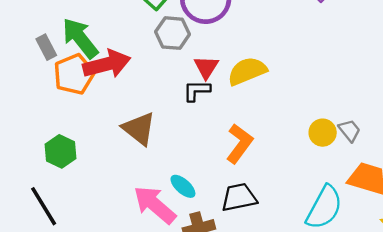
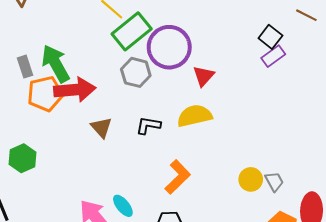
red triangle: (206, 67) -> (204, 76), moved
brown triangle: (139, 129) -> (101, 127), moved, size x0.7

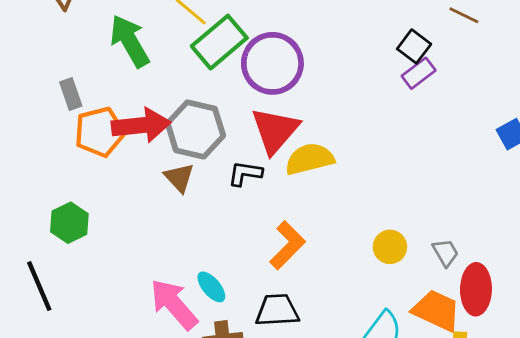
green arrow: (56, 64) -> (130, 41), moved
gray hexagon: (136, 72) -> (195, 130), moved, size x1.4
red triangle: (204, 76) -> (275, 130), moved, size x1.6
gray trapezoid: (274, 181) -> (445, 253), moved

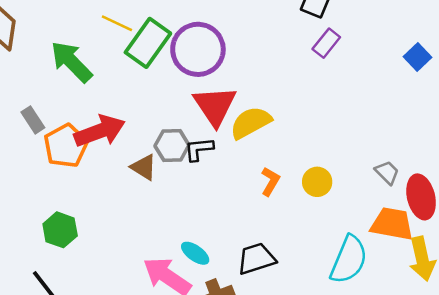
purple rectangle: (419, 73) -> (326, 43), moved
gray hexagon: (195, 130) -> (172, 145), moved, size x0.7
orange L-shape: (287, 245) -> (270, 181), moved, size x0.7
yellow circle: (390, 247) -> (317, 182), moved

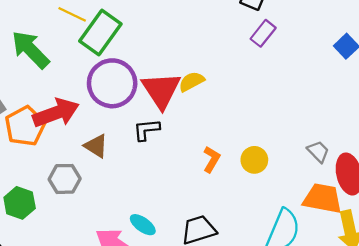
purple circle: (198, 49) -> (112, 83), moved
yellow semicircle: (251, 123) -> (192, 82), moved, size x0.7
gray hexagon: (172, 145) -> (65, 179), moved

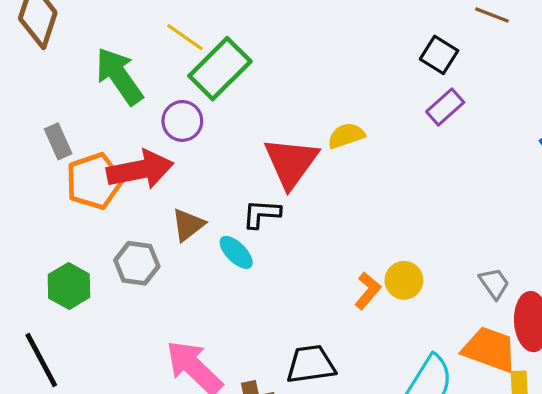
yellow semicircle: (192, 82) -> (346, 136), moved
purple circle: (112, 83) -> (182, 121), moved, size x0.6
brown triangle: (96, 146) -> (188, 225), turned 40
orange L-shape: (212, 159) -> (368, 291), moved
cyan ellipse: (143, 225) -> (236, 252), moved

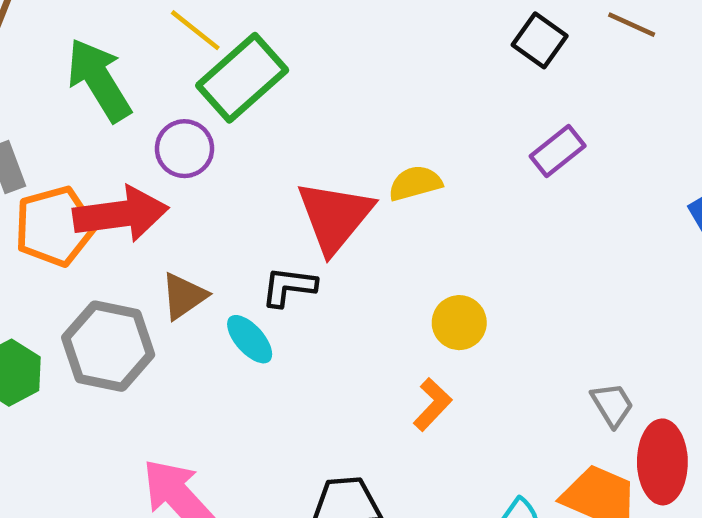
black square: (439, 55) -> (540, 40), moved
gray hexagon: (137, 263) -> (108, 346), size x1.4
yellow circle: (404, 280) -> (459, 323), moved

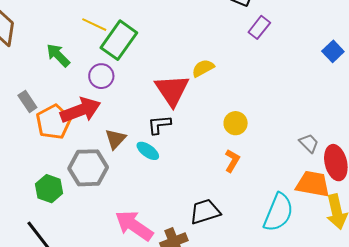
green arrow: (99, 80) -> (58, 55), size x0.7
purple rectangle: (558, 151) -> (259, 27), moved

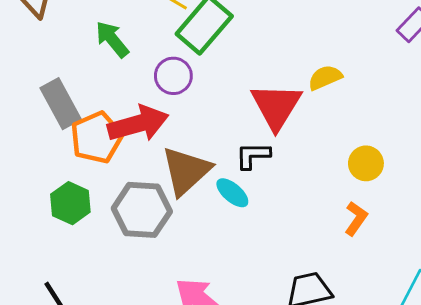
gray rectangle: (27, 101) -> (61, 104), size x1.5
brown triangle: (116, 139) -> (186, 171), size x1.6
green hexagon: (49, 189) -> (70, 203), moved

